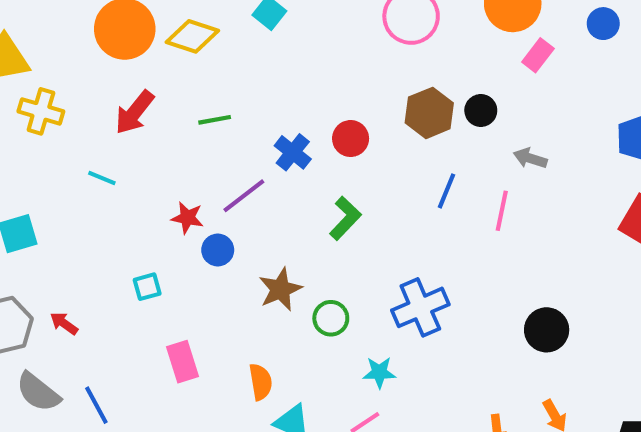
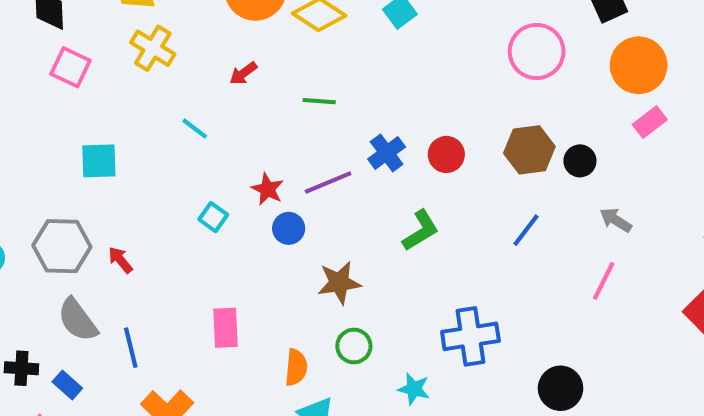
red arrow: (135, 112) -> (243, 73), size x0.6
pink line: (502, 211) -> (604, 281), moved
cyan square: (147, 287) -> (213, 217), moved, turned 36
green circle: (331, 318) -> (354, 346), moved
black circle: (547, 330) -> (561, 388), moved

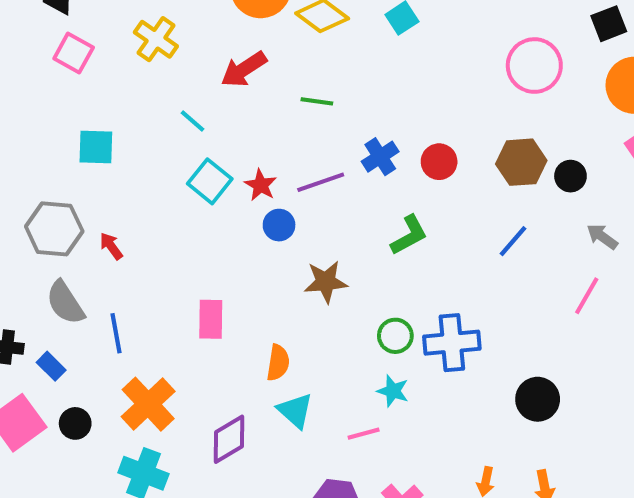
red arrow: (243, 73) -> (244, 69), size x1.6
cyan square: (213, 217) -> (210, 181), moved, size x1.5
green circle: (354, 346) -> (395, 336), moved

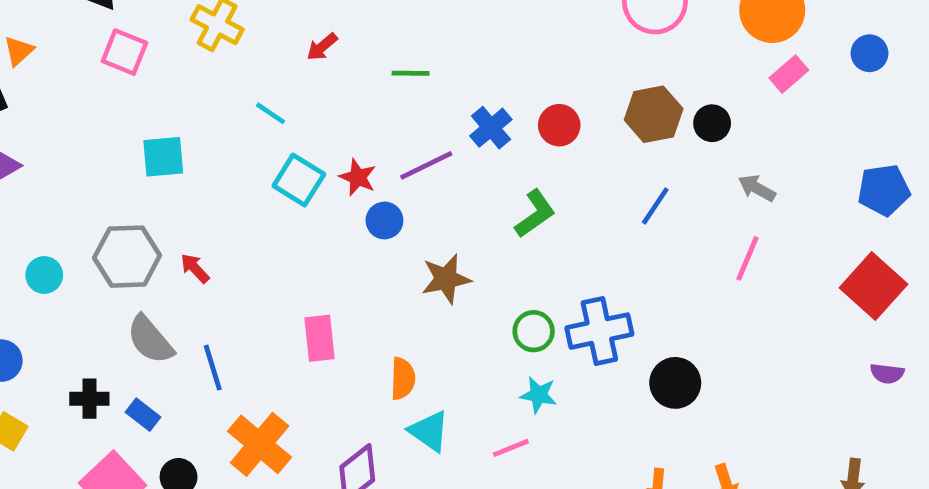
red arrow: (244, 69) -> (322, 47), size x0.6
black circle: (538, 399) -> (675, 383), moved

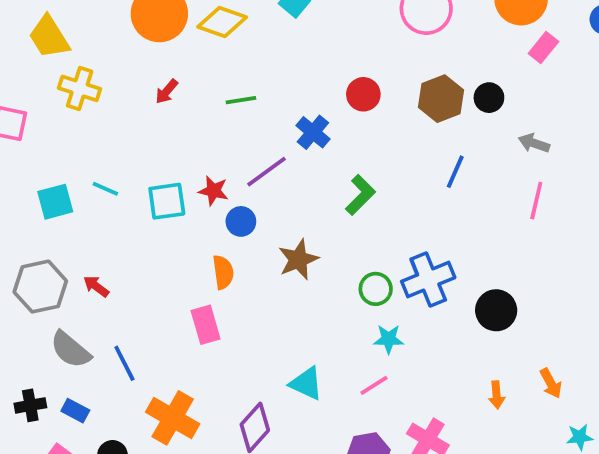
cyan line: (271, 113) -> (105, 189), moved
red circle: (559, 125) -> (363, 94), moved
cyan square: (299, 180) -> (167, 201), turned -30
orange semicircle: (403, 379) -> (223, 272), moved

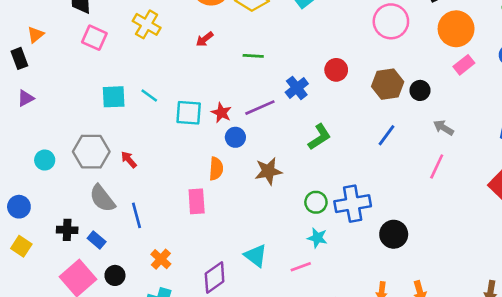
orange cross: (173, 418) -> (161, 259), size x0.6

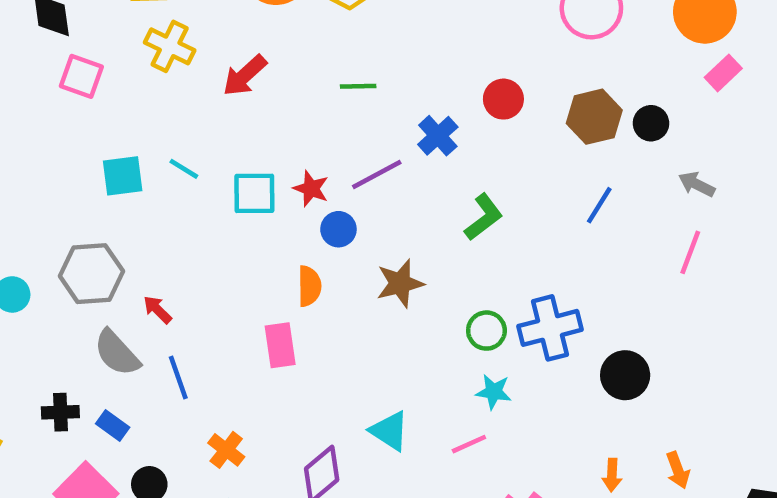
red arrow: (205, 39) -> (245, 75), moved, size x1.5
red arrow: (129, 160) -> (157, 310), moved

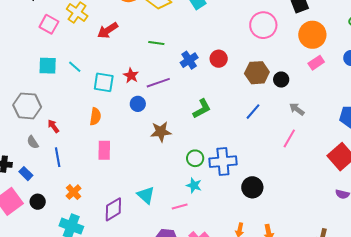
pink square: (81, 76) -> (49, 24), moved
blue cross: (438, 136) -> (189, 60), moved
red star: (311, 189) -> (131, 75), moved
orange semicircle: (309, 286) -> (95, 117), moved
gray semicircle: (117, 353) -> (33, 142), size x0.6

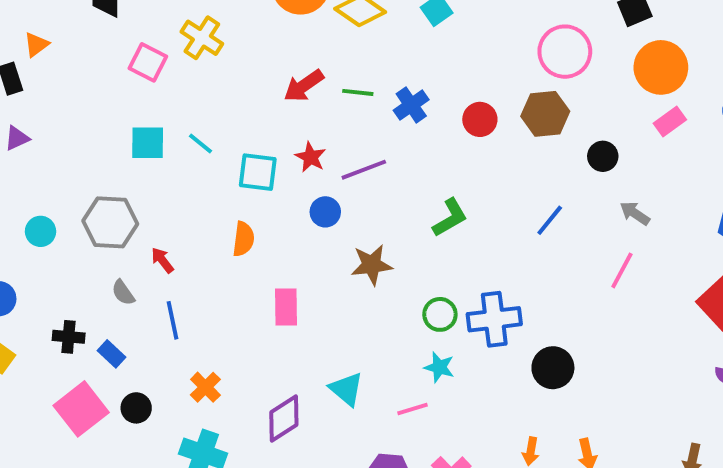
red arrow: (108, 30) -> (304, 86), moved
blue cross: (189, 60) -> (411, 105), moved
brown hexagon: (257, 73) -> (545, 114), moved
pink rectangle: (104, 150) -> (286, 307), moved

